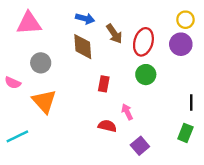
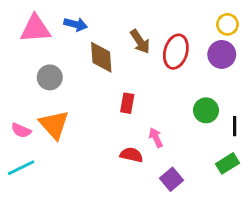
blue arrow: (85, 19) -> (76, 24), moved
green circle: (146, 75) -> (206, 110), moved
pink semicircle: (13, 83) -> (21, 130), moved
green rectangle: (185, 133) -> (227, 163), turned 36

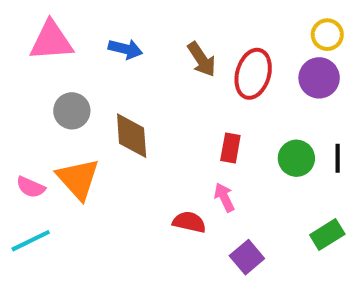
blue arrow: (76, 24) -> (125, 49), moved
brown diamond: (101, 57) -> (132, 136), moved
red rectangle: (127, 103) -> (230, 148), moved
black line: (235, 126) -> (338, 158), moved

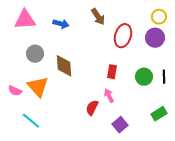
brown arrow: (202, 59) -> (98, 17), moved
red semicircle: (189, 222) -> (92, 108), turned -77
cyan line: (31, 241) -> (31, 121), moved, turned 66

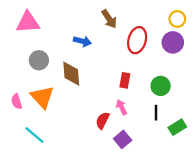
blue arrow: (61, 24) -> (82, 41), moved
black line: (164, 77) -> (156, 113), moved
pink semicircle: (15, 91) -> (17, 102), turned 48
purple square: (120, 125) -> (123, 139), moved

